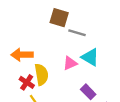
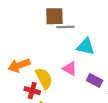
brown square: (59, 18) -> (54, 16), moved
pink triangle: (70, 63) -> (70, 68), moved, turned -48

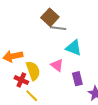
brown square: (54, 16) -> (50, 17), turned 36
purple rectangle: (95, 80) -> (77, 79), turned 40

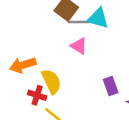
cyan triangle: (74, 48) -> (98, 18), moved
pink triangle: (57, 65) -> (79, 46), moved

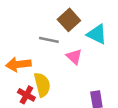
gray line: (79, 22) -> (49, 40), moved

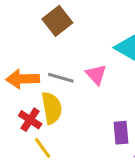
brown square: (69, 20) -> (57, 21), moved
gray line: (49, 40) -> (61, 78), moved

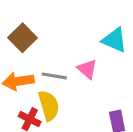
brown square: (57, 21) -> (22, 38), moved

